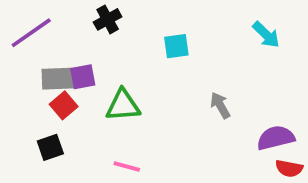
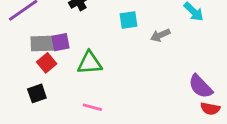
gray arrow: (220, 105) -> (160, 35), moved, turned -84
purple semicircle: (276, 138) -> (200, 86), turned -120

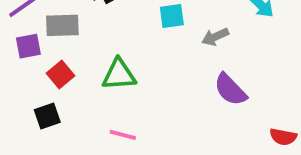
purple square: (61, 42) -> (28, 46), moved
gray rectangle: (43, 44) -> (62, 25), moved
purple semicircle: (200, 86) -> (230, 90), moved

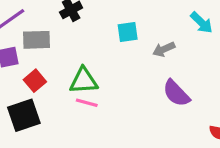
black square: (47, 116) -> (24, 115), size x1.5
pink line: (123, 135) -> (87, 103), moved

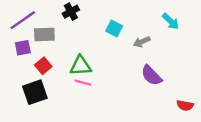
cyan square: (128, 32) -> (114, 29), turned 35

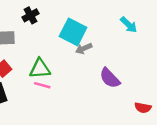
cyan square: (114, 29) -> (73, 32), size x1.6
gray arrow: (142, 42) -> (84, 49), moved

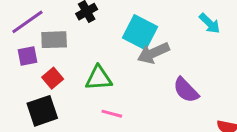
gray arrow: (84, 49) -> (153, 53), size x1.5
pink line: (42, 85) -> (112, 114), moved

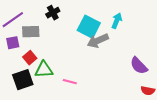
cyan arrow: (210, 23) -> (117, 21), moved, turned -112
green triangle: (99, 78) -> (44, 70), moved
purple semicircle: (186, 90) -> (139, 66), moved

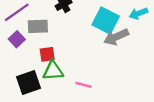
cyan arrow: (117, 21) -> (138, 13), turned -133
purple square: (13, 43) -> (17, 39), turned -32
red square: (30, 58) -> (47, 54), moved, turned 32

